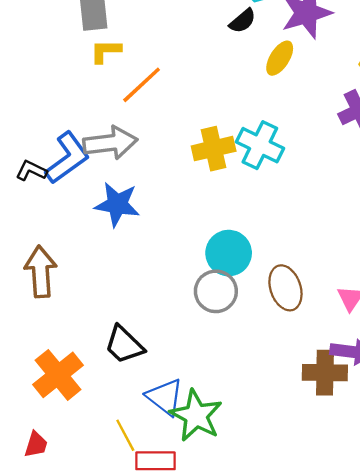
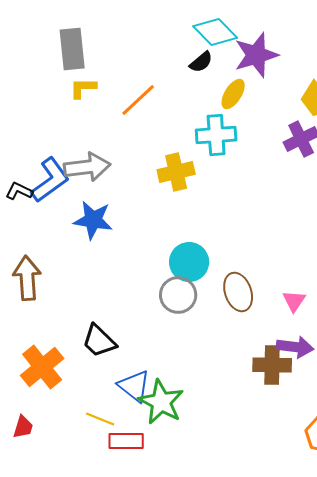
orange line: (142, 85) -> (138, 100), moved
cyan cross: (260, 145) -> (216, 135), moved, turned -30
yellow line: (125, 435) -> (100, 419), turned -40

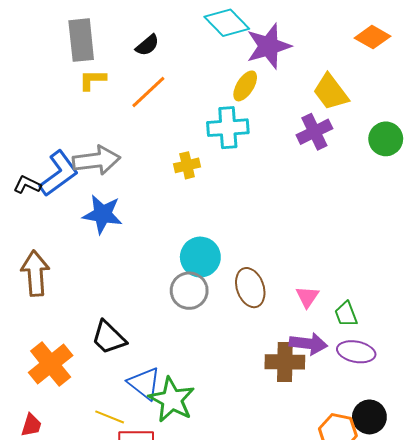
black semicircle: (201, 62) -> (147, 45), moved
yellow cross: (176, 172) -> (187, 165), size x0.7

